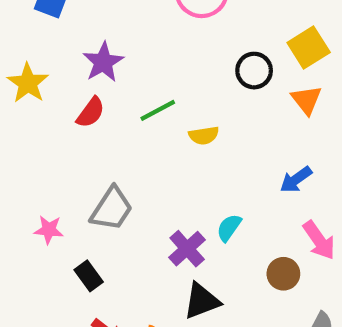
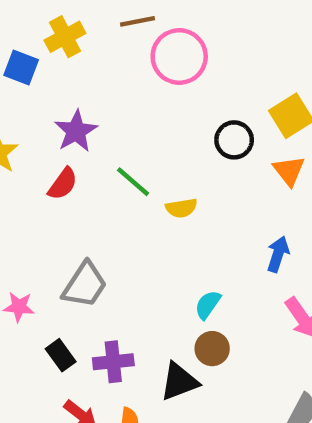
green line: (158, 110) -> (133, 182), turned 69
blue arrow: (296, 179) -> (278, 254), turned 144
purple cross: (187, 249) -> (113, 362), moved, turned 36
brown circle: (283, 274) -> (212, 349), moved

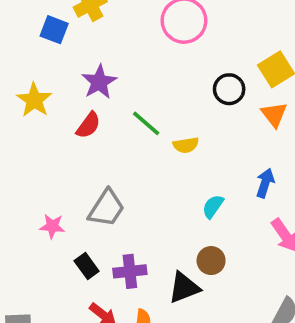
cyan semicircle: (208, 305) -> (213, 206), moved

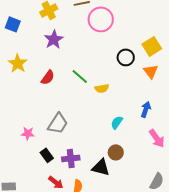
blue square: (54, 30) -> (13, 24), moved
purple star: (99, 82) -> (54, 39), moved
black triangle: (184, 288) -> (101, 167), turned 36

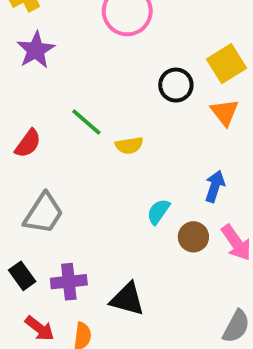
red semicircle: (48, 77) -> (28, 143), moved
brown circle: (116, 152) -> (193, 237), moved

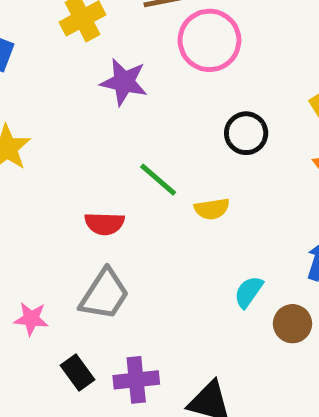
purple star: (36, 50) -> (124, 82), moved, turned -30
black circle: (176, 85) -> (246, 133), moved
red semicircle: (28, 143) -> (104, 224), moved, turned 56

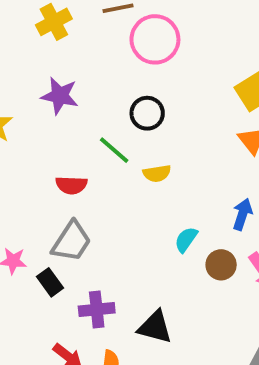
purple star: (124, 82) -> (60, 96), moved
black circle: (246, 133) -> (147, 113), moved
black rectangle: (78, 373) -> (50, 282), moved

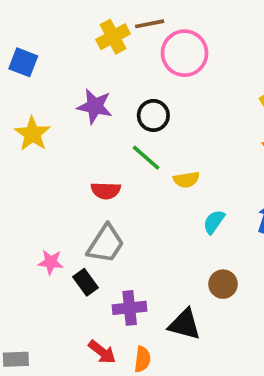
yellow cross: (54, 22) -> (113, 37), moved
black circle: (147, 113) -> (153, 115), moved
cyan semicircle: (186, 240) -> (214, 222), moved
brown circle: (221, 265) -> (223, 284), moved

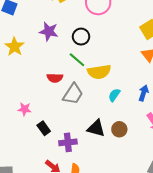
yellow semicircle: (186, 180) -> (99, 72), size x1.6
gray trapezoid: (106, 244) -> (73, 94), moved
pink star: (51, 262) -> (25, 109), moved
black triangle: (185, 324) -> (96, 128), moved

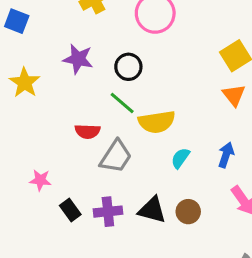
purple cross: (68, 142) -> (108, 212), moved

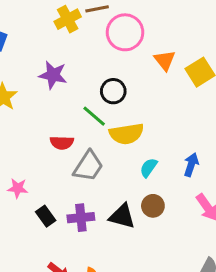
black circle: (128, 67) -> (113, 91), moved
orange triangle: (234, 95) -> (165, 60), moved
brown circle: (188, 212) -> (153, 206), moved

